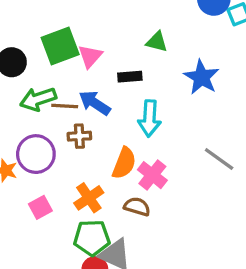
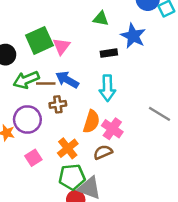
green triangle: (157, 42) -> (101, 19), moved
black rectangle: (130, 77) -> (109, 53), moved
blue star: (201, 77) -> (133, 36), moved
brown semicircle: (137, 207) -> (103, 152), turned -36

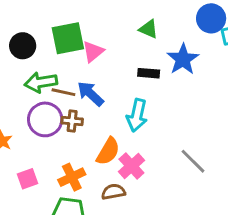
purple circle: (27, 119) -> (45, 119), moved

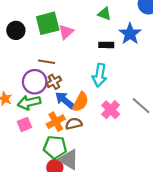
green arrow: (41, 82) -> (29, 103), moved
blue arrow: (90, 94) -> (65, 100), moved
brown cross: (72, 121) -> (54, 82), turned -32
pink cross: (131, 166) -> (111, 110), moved
brown semicircle: (113, 192) -> (74, 124), moved

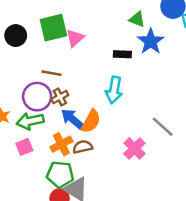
green triangle: (104, 14) -> (137, 19), moved
pink cross: (111, 110) -> (134, 148), moved

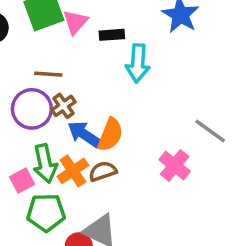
black rectangle: (122, 54) -> (112, 35), moved
cyan arrow: (114, 90) -> (138, 63), moved
green arrow: (30, 121) -> (45, 163), moved, turned -84
green pentagon: (60, 174) -> (46, 212), moved

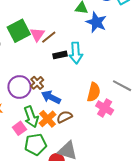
black rectangle: (112, 35) -> (60, 55), moved
brown line: (48, 74) -> (49, 37), moved, turned -35
orange semicircle: (110, 135) -> (94, 92), moved

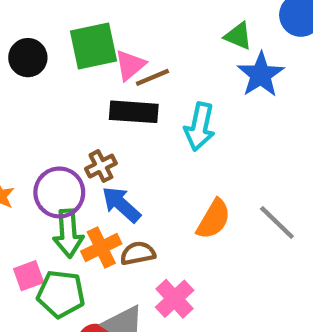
black rectangle: (60, 55) -> (134, 112), moved, size x1.5
purple circle: (19, 87) -> (59, 192), moved
pink cross: (105, 108) -> (175, 299), moved
pink square: (19, 128) -> (29, 276), moved

